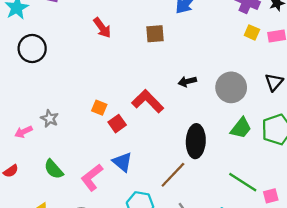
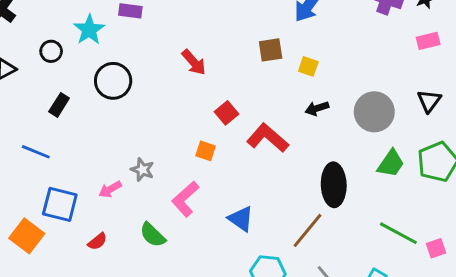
red arrow: (102, 28) -> (194, 62), moved
yellow square: (252, 32) -> (308, 66), moved
red square: (117, 124) -> (226, 113), moved
pink L-shape: (92, 177) -> (185, 199), moved

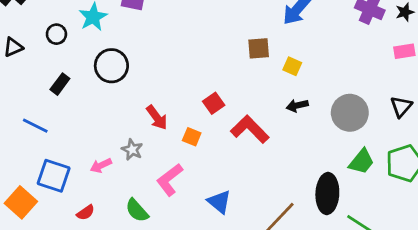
red arrow: (194, 62) -> (157, 117), moved
black ellipse: (334, 185) -> (327, 193), moved

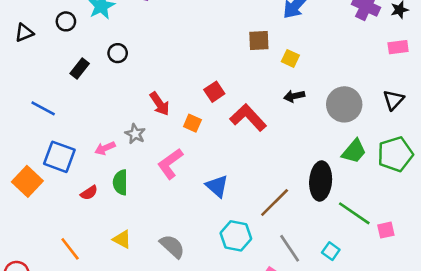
black circle: (111, 66) -> (118, 53), size x0.6
black rectangle: (60, 84) -> (80, 68), moved
green semicircle: (137, 210) -> (120, 182), moved, turned 40

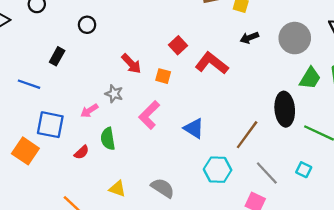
black rectangle: (80, 68) -> (57, 56), moved

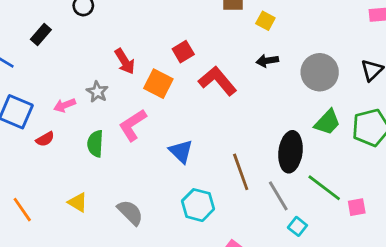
orange square: (163, 76) -> (158, 84), size x1.5
brown line: (247, 135) -> (241, 172), turned -68
green semicircle: (108, 139) -> (95, 144), moved
red semicircle: (82, 152) -> (45, 139), moved
gray line: (267, 173) -> (278, 196), moved

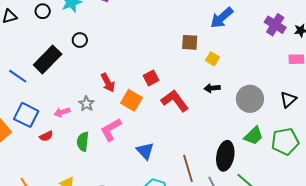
black rectangle: (41, 35) -> (48, 59), size x1.8

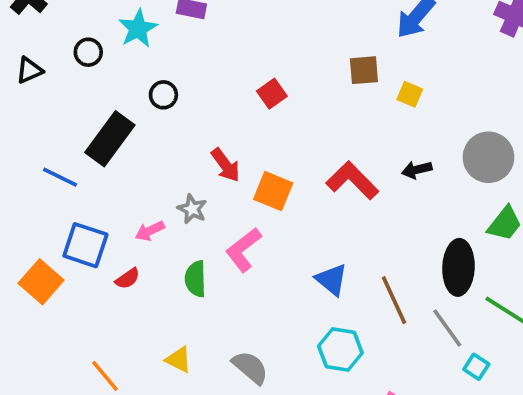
red square: (151, 78) -> (272, 94), moved
black arrow: (212, 88) -> (417, 170), moved
blue triangle: (145, 151) -> (332, 280), moved

